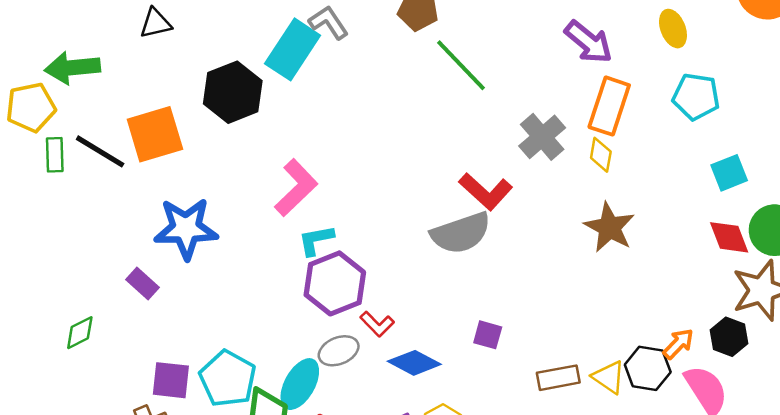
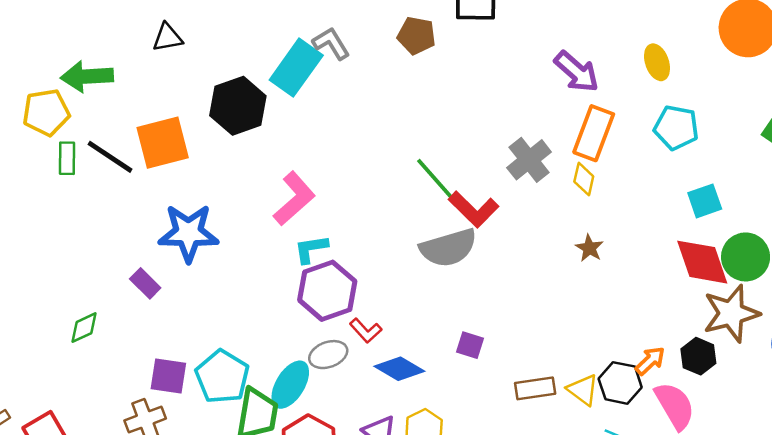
green line: (461, 65) -> (439, 183), moved
brown star: (609, 227) -> (589, 248), size x0.6
red diamond: (729, 237) -> (702, 262), size x1.4

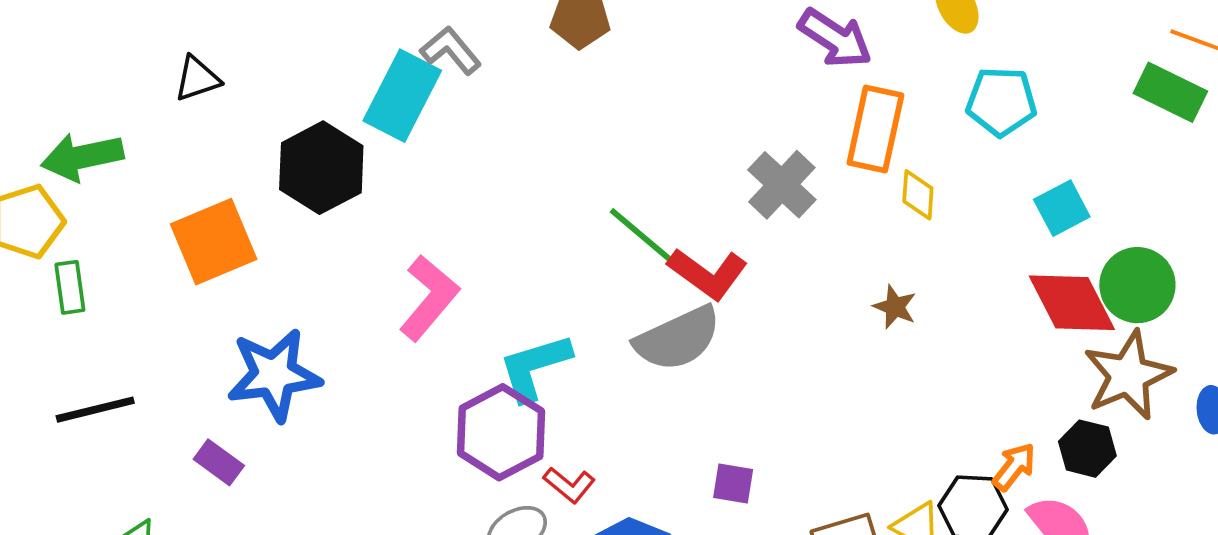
black line: (110, 157) -> (95, 410), moved, turned -39
yellow diamond: (584, 179) -> (918, 195), moved
cyan L-shape: (311, 249) -> (535, 367), moved, size x1.4

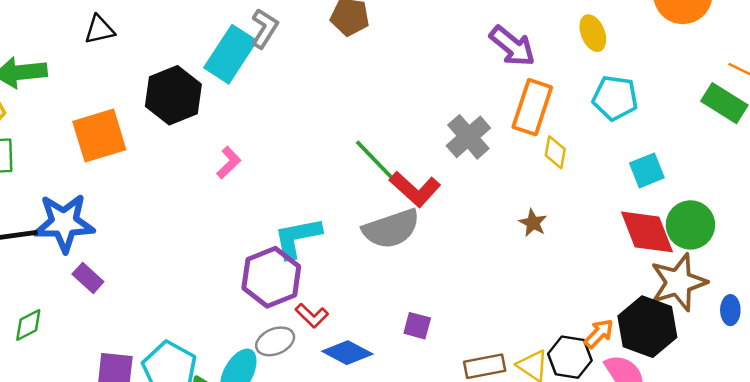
gray L-shape: (451, 50) -> (264, 28), turned 66
pink L-shape: (429, 298) -> (229, 162), moved, size x0.6
blue star: (274, 375) -> (64, 223), moved
black hexagon: (1087, 449) -> (647, 327), size x1.6

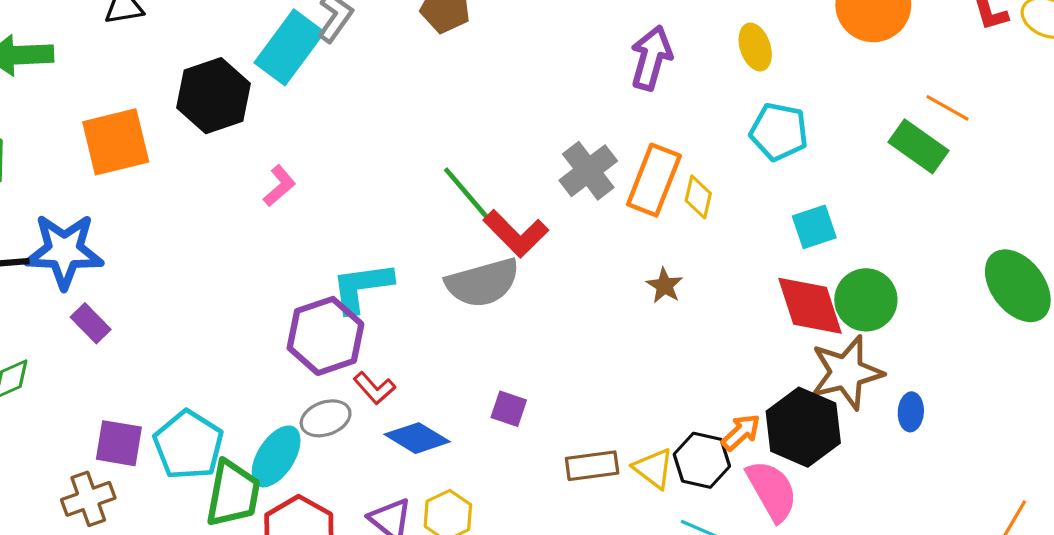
purple arrow: (512, 46) -> (651, 58), turned -117
orange rectangle: (532, 107) -> (654, 180), moved

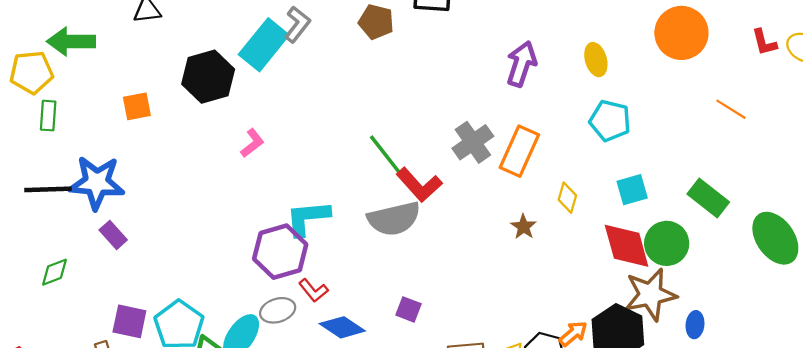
orange square: (116, 142) -> (137, 106), size x0.6
green rectangle: (918, 146) -> (708, 198), moved
yellow diamond: (698, 197) -> (567, 198), moved

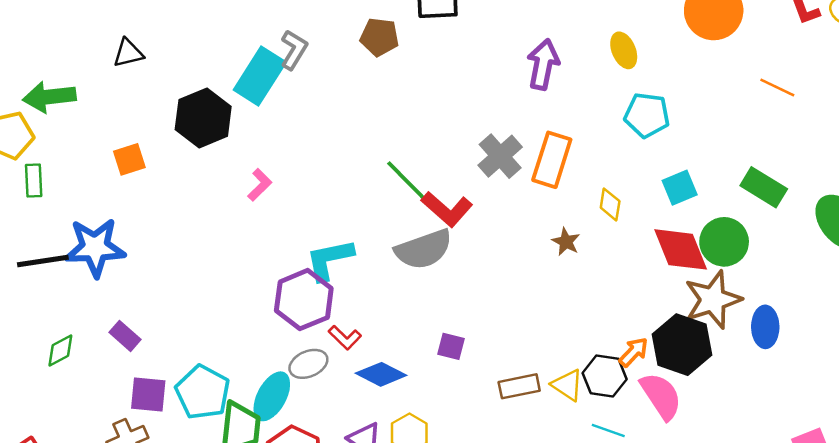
purple rectangle: (113, 235) -> (125, 336), moved
blue ellipse: (695, 325) -> (765, 327), size x1.4

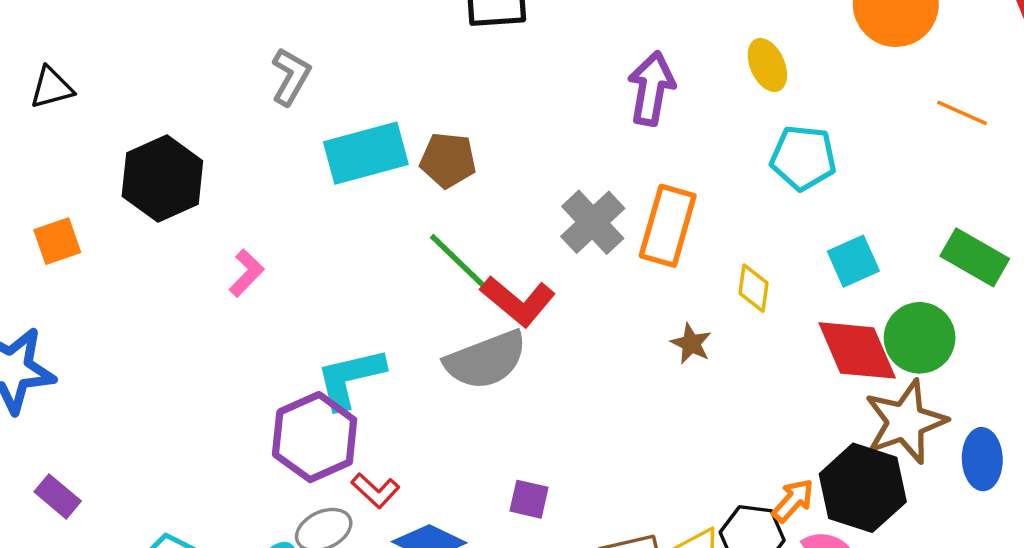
brown pentagon: (379, 37) -> (448, 160), moved
cyan rectangle: (260, 76) -> (366, 153), moved, turned 44
orange line: (777, 87) -> (962, 113), moved

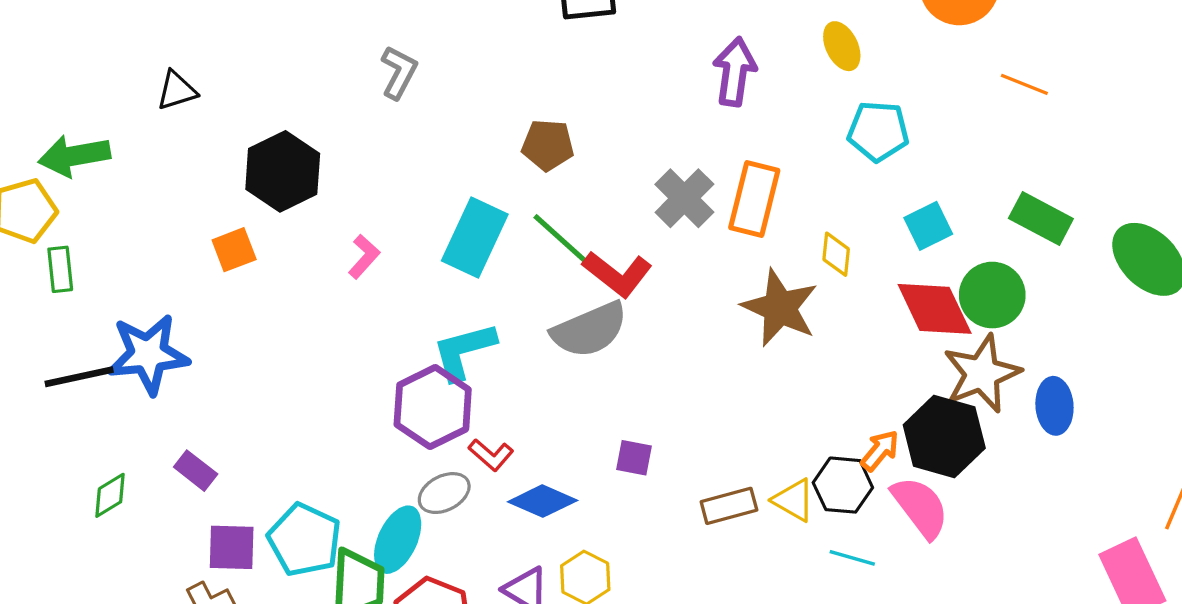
cyan rectangle: (366, 153) -> (475, 238), moved, turned -48
orange square: (57, 241) -> (234, 250), moved
brown star: (691, 344) -> (780, 308), size x2.0

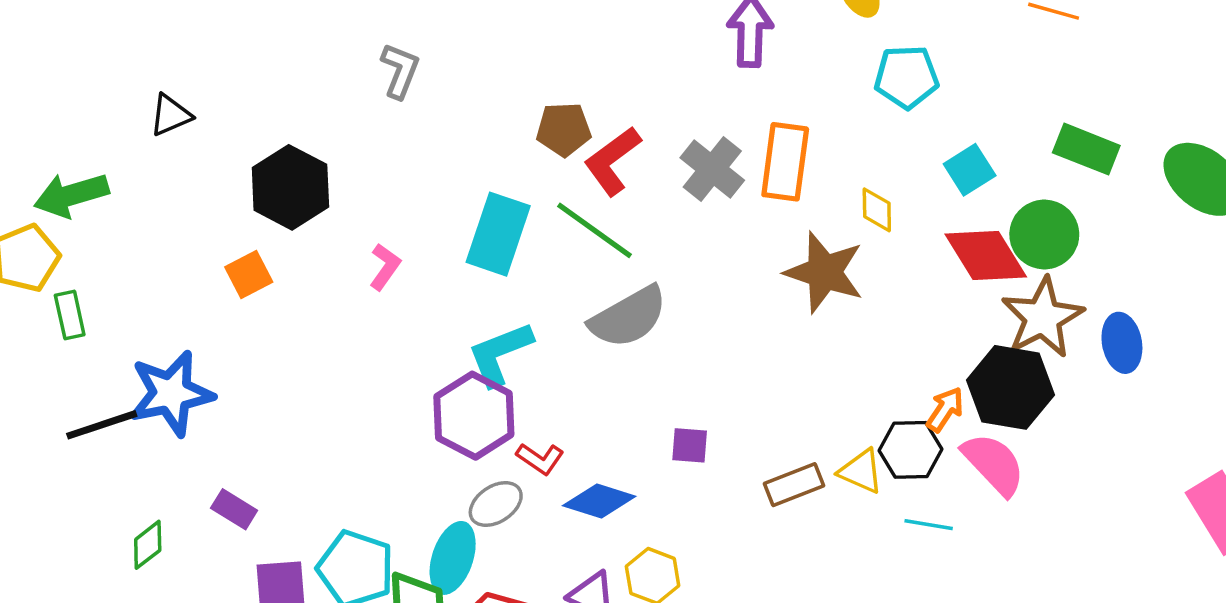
red L-shape: (617, 274) -> (612, 161), moved, turned 112

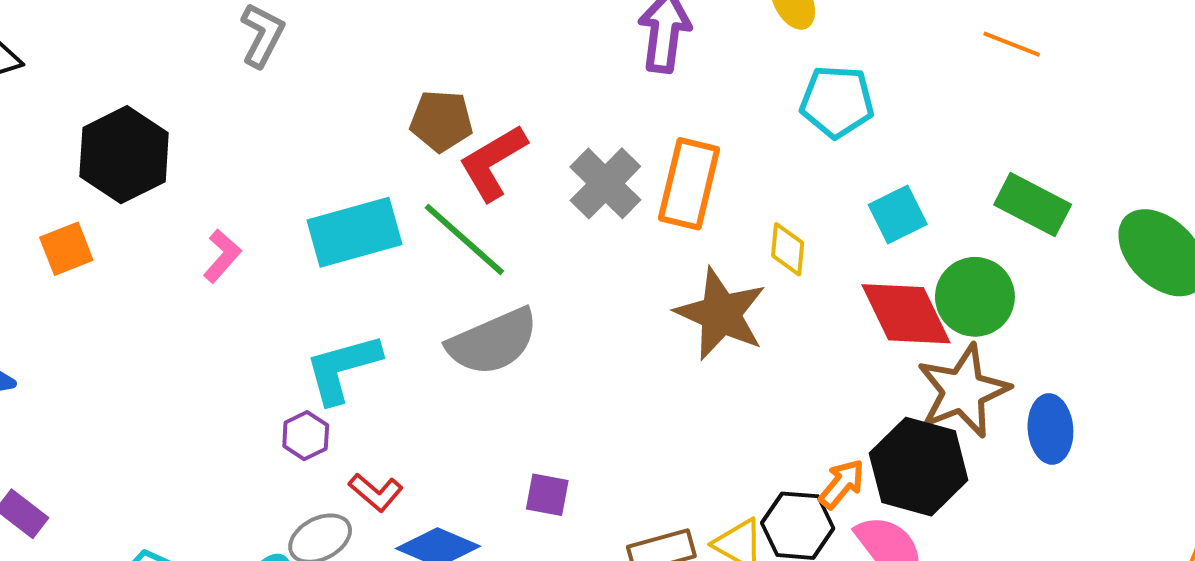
cyan rectangle: (498, 234) -> (355, 232), turned 50
purple hexagon: (474, 416) -> (306, 436), size x0.5

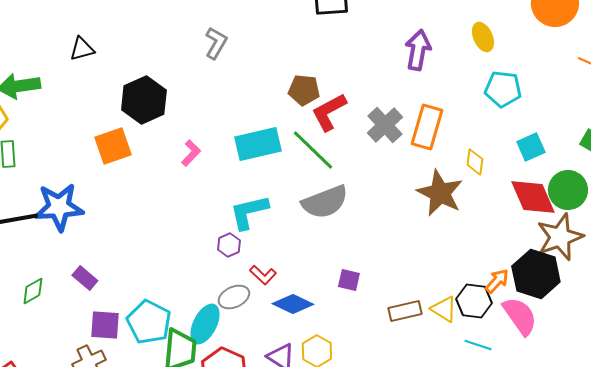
orange square: (66, 249) -> (113, 146), size x1.4

